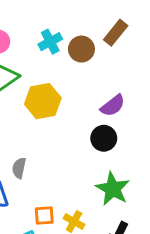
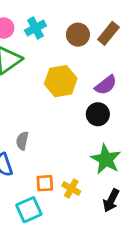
brown rectangle: (116, 33) -> (108, 33), moved
cyan cross: (50, 42) -> (36, 28), moved
yellow hexagon: (43, 101) -> (61, 81), moved

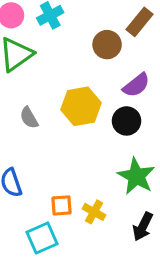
brown circle: (78, 35) -> (107, 45), moved
yellow hexagon: (61, 81) -> (81, 106), moved
gray semicircle: (22, 141) -> (29, 118), moved, turned -42

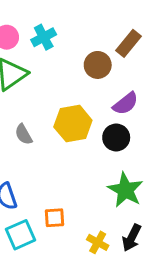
yellow cross: (94, 212) -> (98, 242), moved
cyan square: (42, 238) -> (21, 235), moved

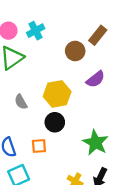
black circle: (116, 137) -> (55, 122), moved
orange square: (54, 218) -> (39, 146), moved

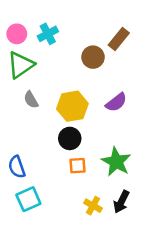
purple semicircle: (96, 79) -> (116, 102), moved
gray semicircle: (21, 102) -> (31, 100), moved
orange square: (39, 146) -> (77, 166), moved

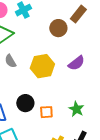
black circle: (70, 138) -> (25, 103), moved
green star: (116, 162) -> (76, 109), size x0.7

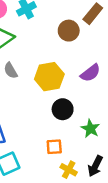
black circle: (25, 103) -> (63, 109), moved
orange square: (46, 112) -> (54, 147), moved

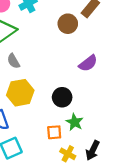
yellow hexagon: (49, 77) -> (20, 93), moved
green star: (90, 129) -> (75, 122), moved

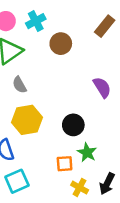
brown circle: (68, 24) -> (61, 44), moved
purple semicircle: (88, 63) -> (102, 87), turned -84

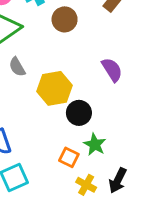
yellow hexagon: (27, 120) -> (54, 88), moved
orange square: (65, 164) -> (69, 157), turned 30

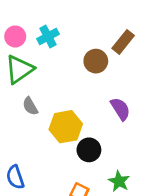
brown circle: (65, 19) -> (96, 61), moved
green star: (95, 145) -> (119, 181), moved

